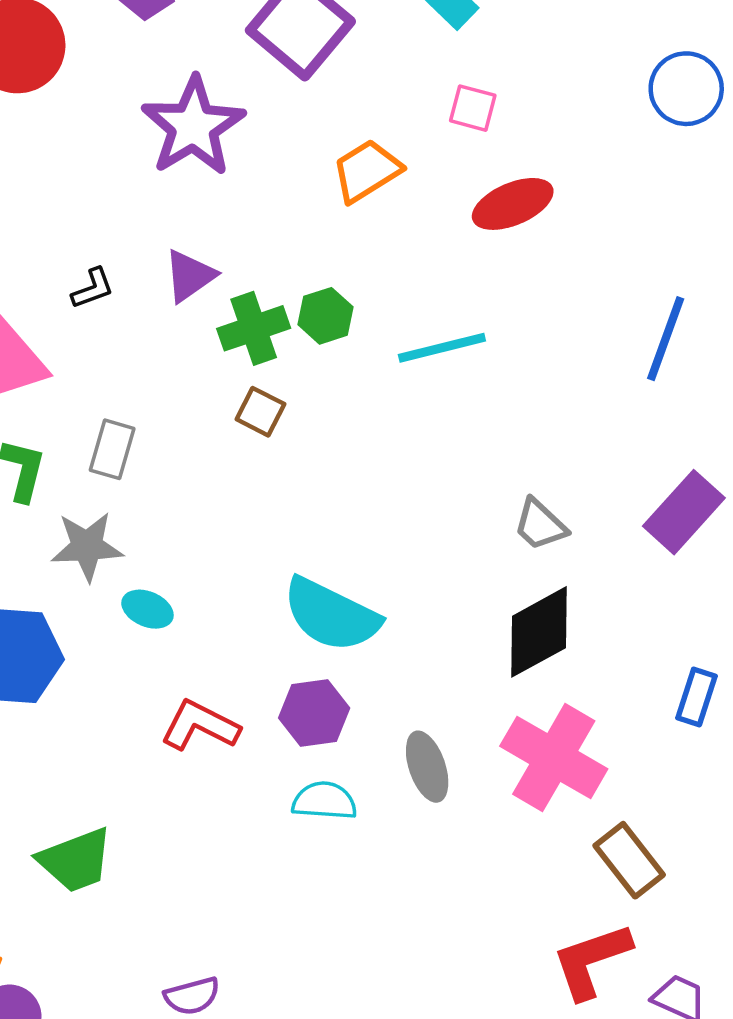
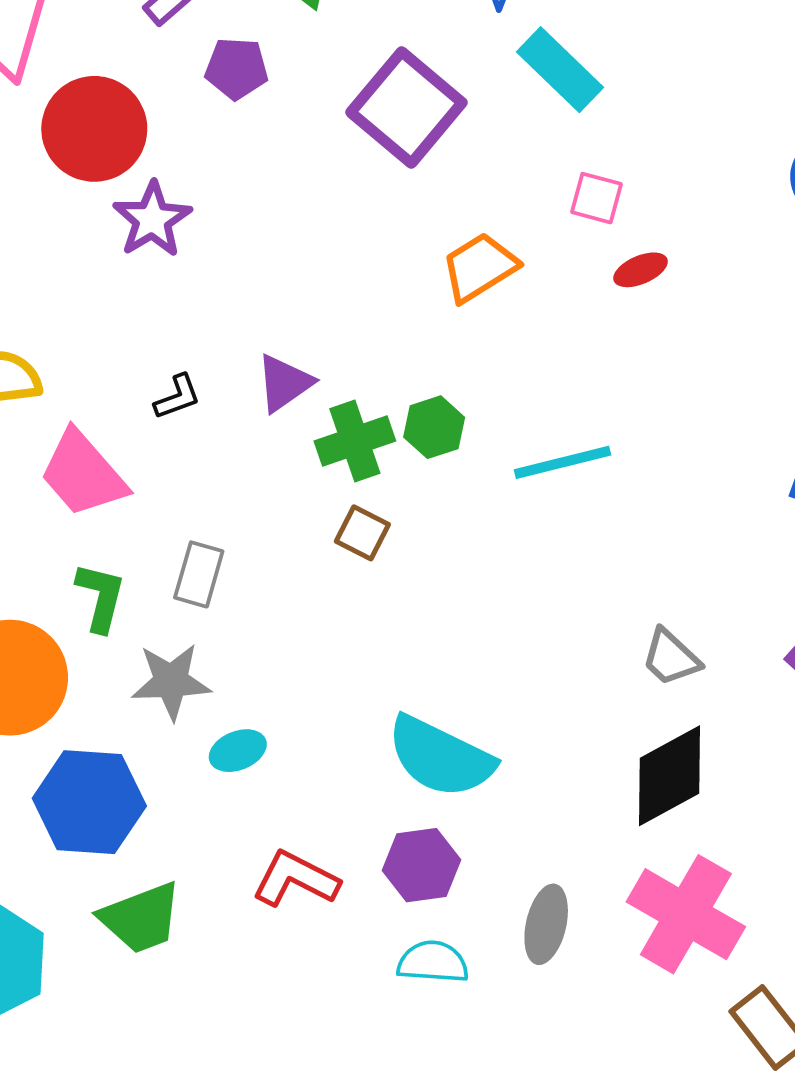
purple star: (193, 126) -> (152, 219), moved, size x0.7
red ellipse: (513, 204) -> (641, 270), moved, size x0.6
cyan ellipse: (147, 609) -> (238, 751), turned -45
gray ellipse: (427, 767) -> (546, 924), turned 32
green trapezoid: (76, 860) -> (141, 918), moved

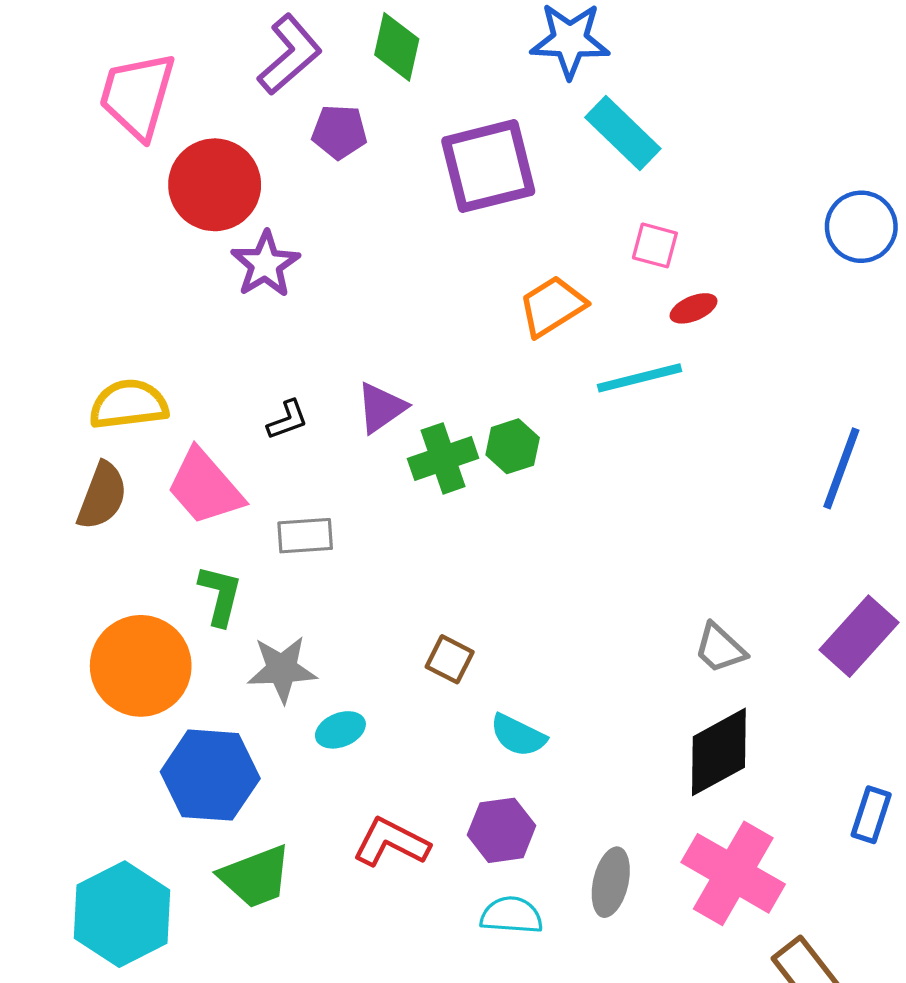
purple square: (406, 107) -> (488, 166), turned 36
cyan line: (563, 462) -> (639, 378), moved
brown square: (362, 533) -> (450, 659), moved
gray rectangle: (199, 574) -> (305, 536), moved, turned 70
cyan semicircle: (440, 757) -> (518, 735), size x0.6

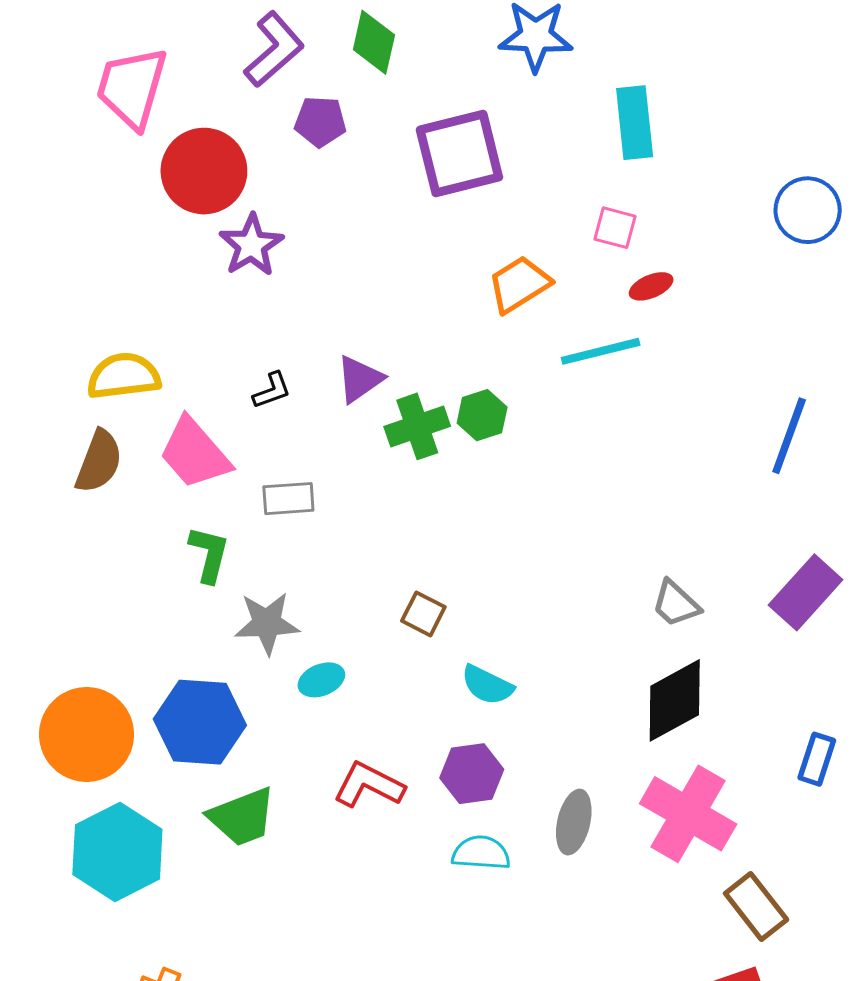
cyan rectangle: (623, 133) -> (635, 123), moved, turned 40
orange circle: (141, 666) -> (87, 734), moved

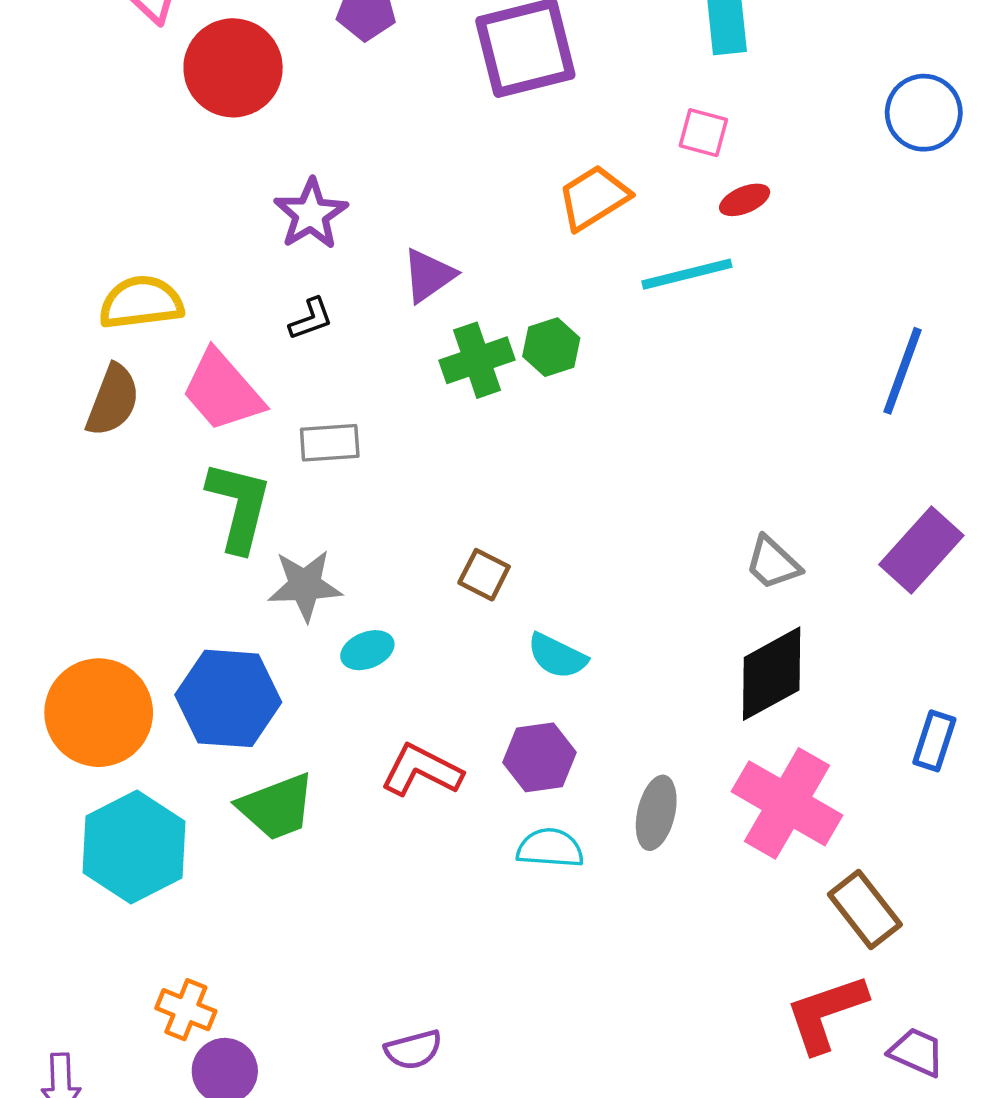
purple star: (251, 245) -> (311, 214), moved
purple triangle: (360, 379) -> (429, 275), moved
green L-shape: (209, 554) -> (239, 506), size x1.4

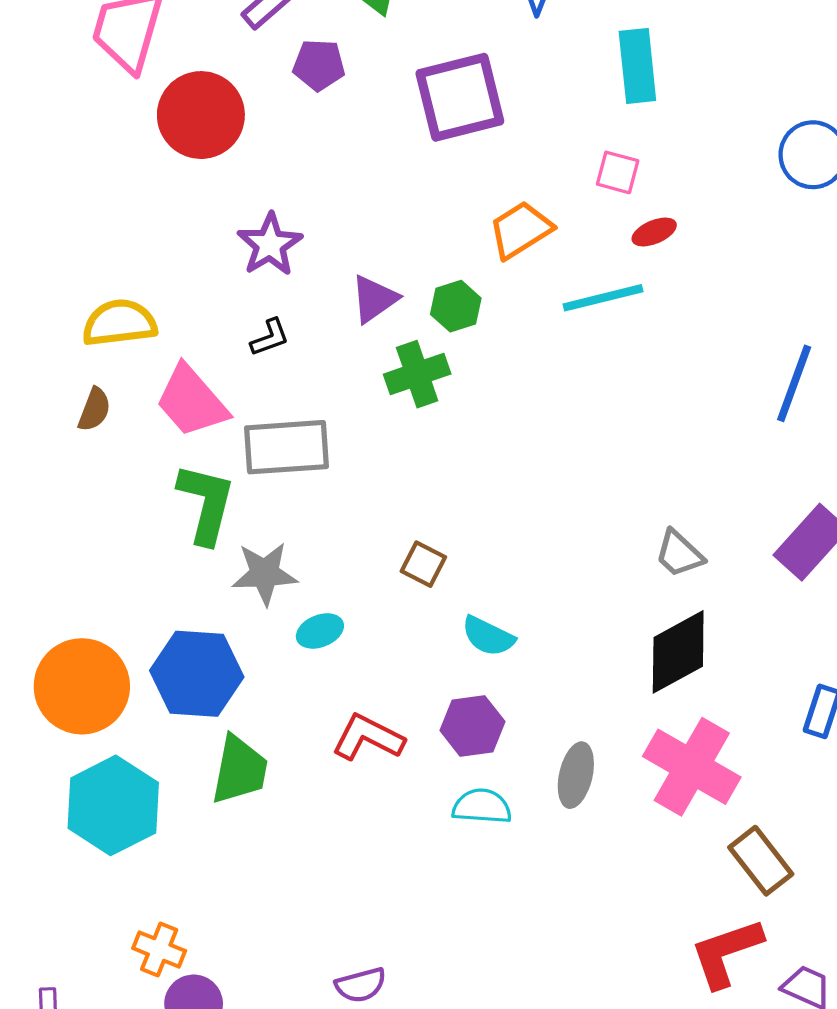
green hexagon: (551, 347) -> (456, 306), moved
brown semicircle: (113, 400) -> (94, 410), size x0.7
gray rectangle: (330, 443) -> (287, 447), size x1.6
green trapezoid: (277, 807) -> (240, 770), turned -58

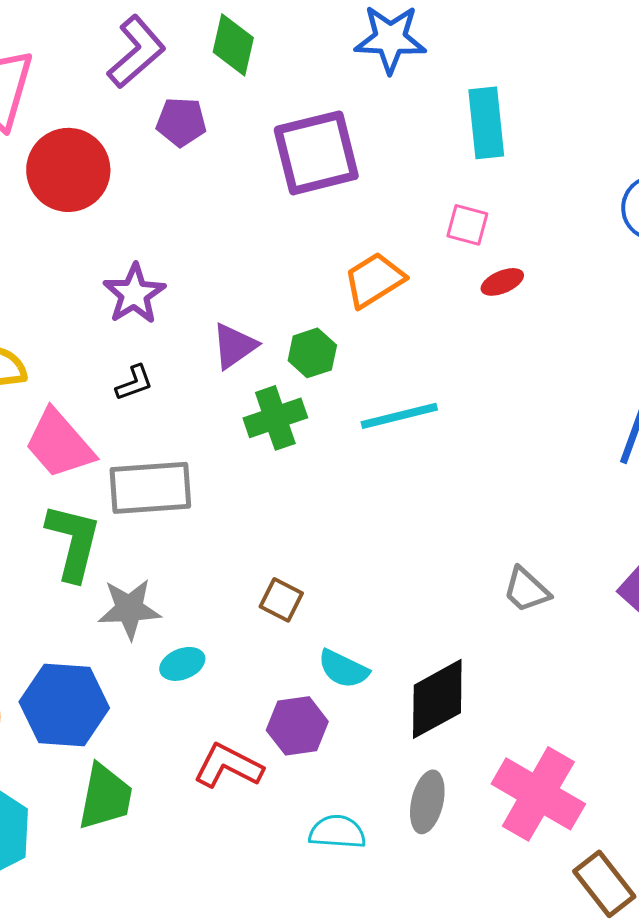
cyan line: (603, 298) -> (399, 416), moved
black diamond: (678, 652) -> (437, 699), moved
purple hexagon: (472, 726) -> (297, 726), moved

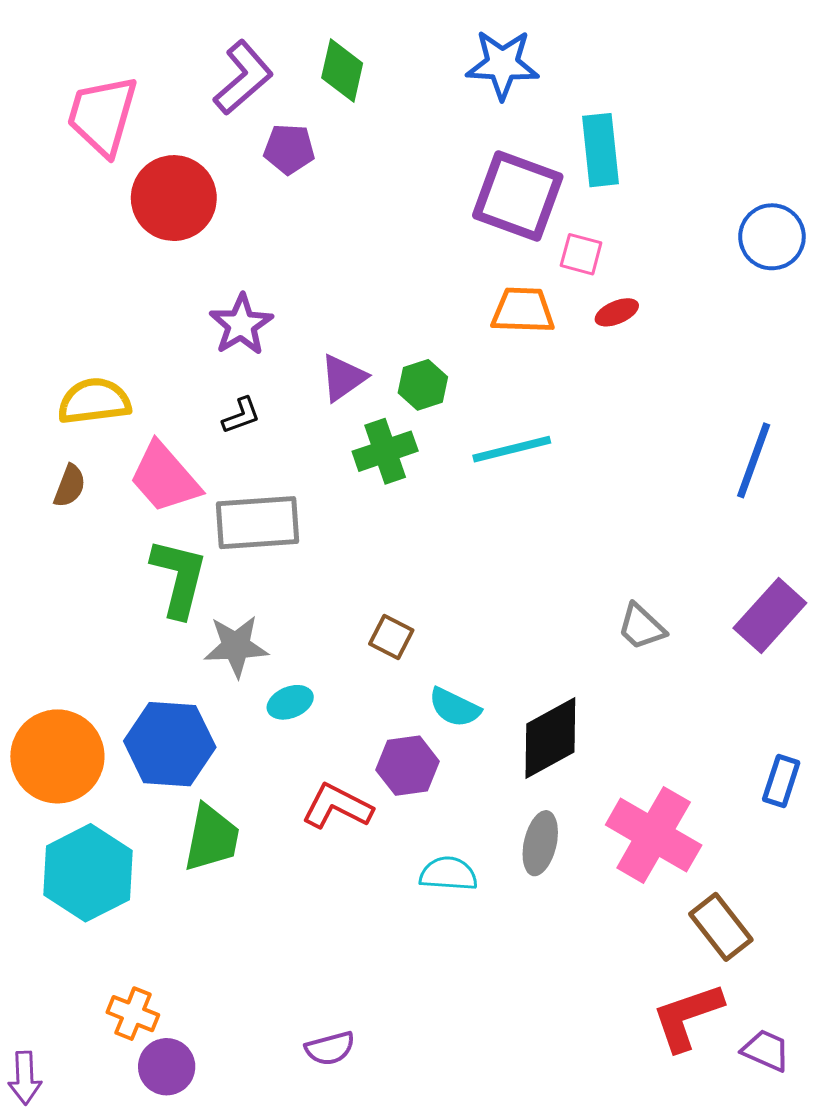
purple square: (316, 153) -> (518, 196), moved, turned 34
orange trapezoid: (374, 280) -> (523, 310), moved, turned 34

